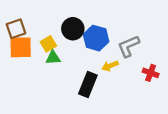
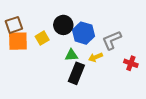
green triangle: (53, 58) -> (71, 55), moved

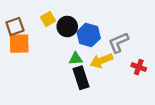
yellow square: (42, 38) -> (48, 19), moved
yellow arrow: (96, 57) -> (101, 61), size x1.5
black rectangle: (76, 73) -> (81, 78), turned -40

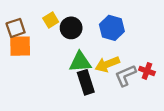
blue hexagon: (89, 35) -> (112, 28), moved
gray L-shape: (118, 43) -> (125, 75), moved
green triangle: (76, 59) -> (80, 62), size x1.5

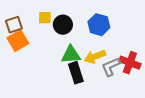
yellow square: (51, 20) -> (45, 18), turned 32
orange square: (20, 46) -> (18, 41), turned -30
red cross: (147, 71) -> (130, 63), size x1.5

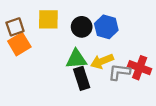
yellow square: (45, 18) -> (48, 19), size x1.5
black circle: (63, 25) -> (82, 27), moved
gray L-shape: (111, 67) -> (119, 72), turned 30

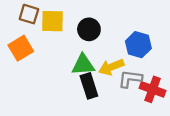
brown square: (15, 27) -> (29, 14), moved, turned 36
blue hexagon: (106, 27) -> (138, 45), moved
red cross: (140, 68) -> (153, 89), moved

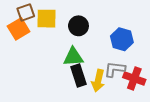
brown square: (29, 14) -> (26, 12), turned -36
orange square: (21, 48) -> (19, 29), moved
yellow arrow: (111, 67) -> (98, 81), moved, turned -55

